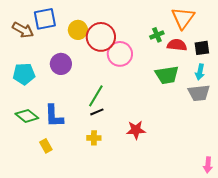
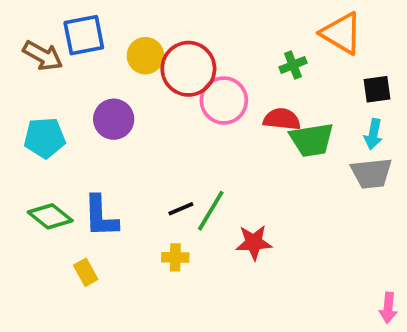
orange triangle: (183, 18) -> (342, 33), turned -35
red semicircle: (177, 45) -> (282, 119), moved
green line: (96, 96) -> (211, 211), moved

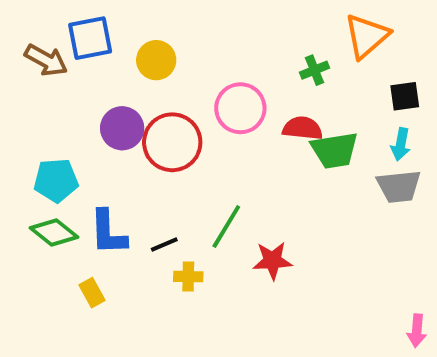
orange triangle: (342, 33) -> (367, 36), turned 48
red circle: (188, 69) -> (172, 142), moved
cyan pentagon: (45, 138) -> (56, 180), moved
black line: (181, 209) -> (164, 244), moved

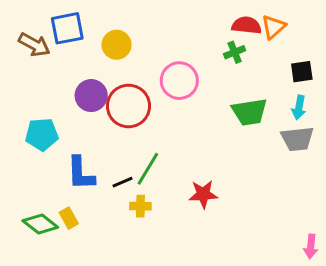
orange triangle: (367, 36) -> (273, 27), size x0.7
red semicircle: (302, 128) -> (247, 25), moved
green line: (226, 226) -> (148, 169), moved
green diamond: (54, 232) -> (40, 224), moved

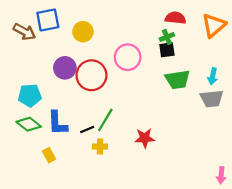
orange triangle: (273, 27) -> (214, 25), moved, size x1.4
black square: (302, 72) -> (167, 50), moved
green diamond: (40, 224) -> (29, 124), moved

